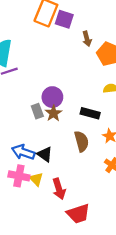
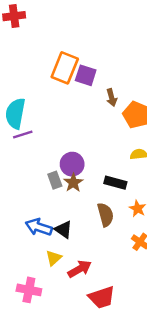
pink cross: (19, 176) -> (29, 290), moved
yellow triangle: (36, 179) -> (54, 258), turned 32
red arrow: (59, 189) -> (80, 269), turned -102

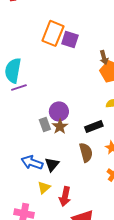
brown arrow: (112, 97) -> (104, 57), moved
black rectangle: (115, 183) -> (94, 126), turned -36
black triangle: (63, 230) -> (52, 164), turned 35
red arrow: (80, 269) -> (65, 196), turned 132

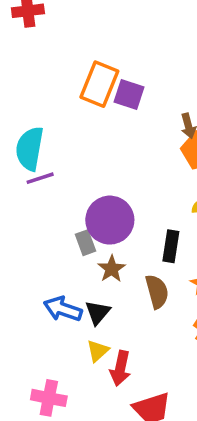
purple circle: (59, 111) -> (110, 220), size x1.4
brown star: (60, 126) -> (112, 269), moved
black rectangle: (94, 126) -> (171, 246), turned -60
yellow triangle: (44, 187) -> (98, 351), moved

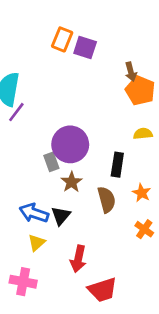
orange rectangle: (99, 84) -> (62, 39), size x0.7
purple line: (40, 178) -> (16, 112), turned -35
yellow triangle: (98, 351) -> (37, 243), moved

